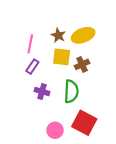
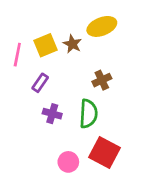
yellow ellipse: (83, 35) -> (102, 26), moved
pink line: (30, 44) -> (17, 55), moved
yellow square: (62, 57) -> (46, 45), moved, turned -30

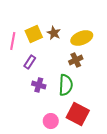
yellow ellipse: (102, 26) -> (82, 38), moved

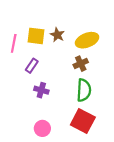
yellow square: (34, 34) -> (36, 36), turned 30
green semicircle: (66, 85) -> (84, 90), moved
pink circle: (51, 121) -> (42, 128), moved

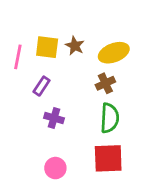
red square: (83, 121) -> (108, 158), turned -30

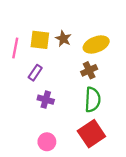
red square: (108, 158) -> (91, 134), turned -32

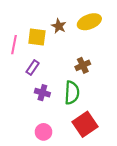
brown star: (63, 39) -> (59, 26), moved
yellow ellipse: (96, 45) -> (89, 22), moved
green semicircle: (93, 100) -> (72, 93), moved

